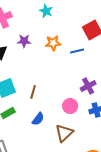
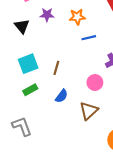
blue line: (77, 51) -> (89, 38), moved

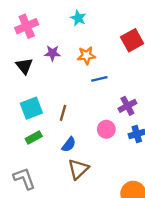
brown triangle: (89, 111) -> (78, 169), moved

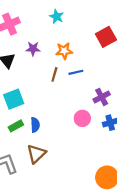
brown line: (63, 113) -> (54, 74), moved
blue semicircle: (69, 145) -> (35, 125), moved, turned -40
brown triangle: (78, 169) -> (36, 154), moved

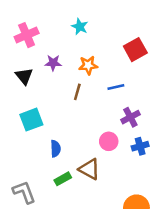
blue line: (76, 72) -> (116, 87), moved
green rectangle: (16, 126) -> (63, 179), moved
brown triangle: (36, 154) -> (89, 169), moved, turned -48

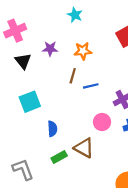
pink cross: (27, 35) -> (15, 31), moved
blue line: (116, 87) -> (91, 86), moved

